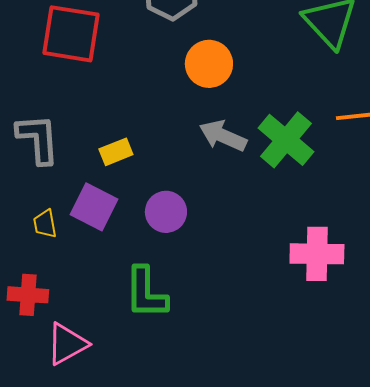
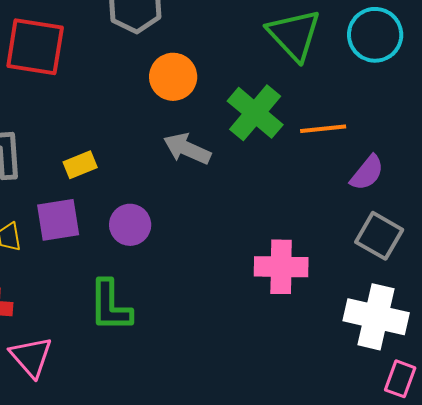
green cross: (286, 140) -> (255, 113), moved
purple square: (94, 207) -> (58, 220), turned -36
pink triangle: (67, 344) -> (31, 357), turned -42

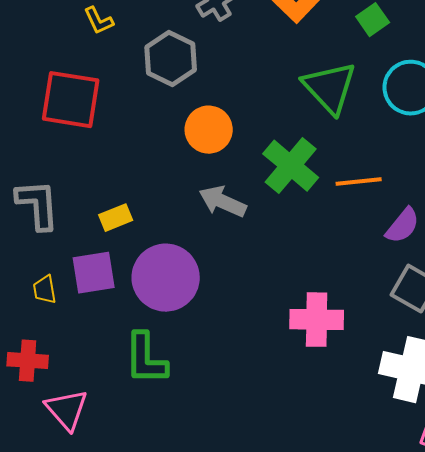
purple circle: (130, 225) -> (166, 278), size x1.6

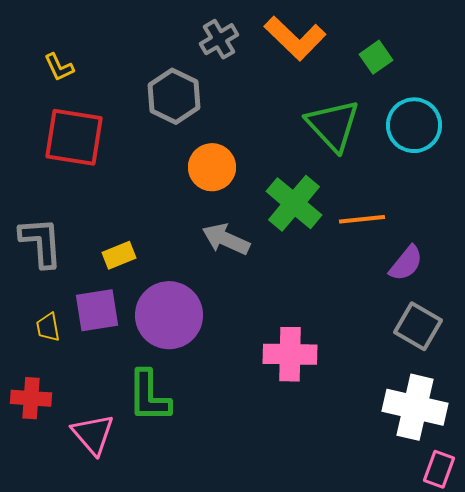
yellow L-shape: (99, 21) -> (59, 67), moved
pink cross: (317, 320) -> (290, 354), moved
pink triangle: (67, 410) -> (93, 434), moved

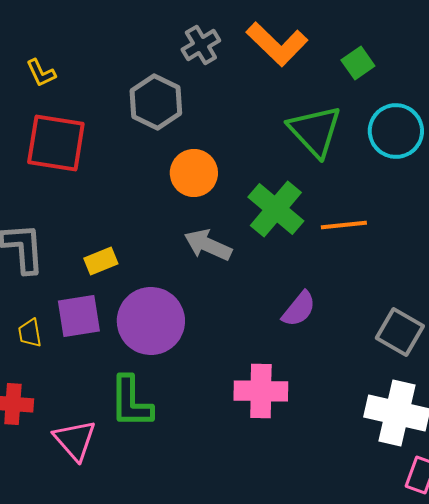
purple semicircle: (406, 263) -> (299, 309), moved
pink cross: (290, 354) -> (261, 391), moved

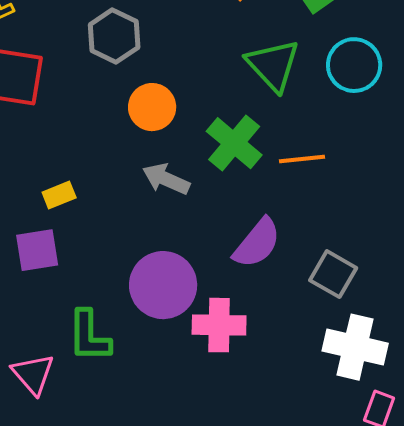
purple semicircle: (299, 309) -> (257, 243), size x1.4
purple circle: (151, 321) -> (163, 285), moved
gray square: (400, 332) -> (333, 274), moved

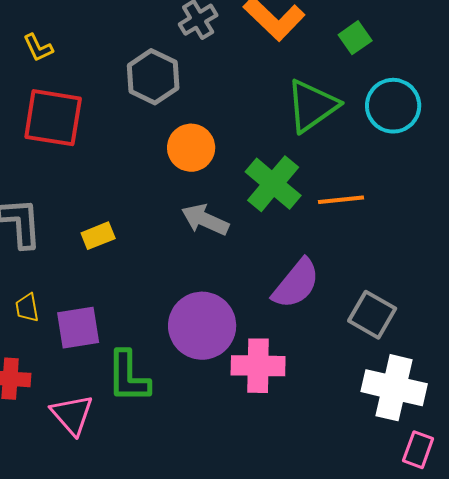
green triangle: (273, 65) -> (312, 106), turned 38
purple square: (37, 250) -> (78, 328), moved

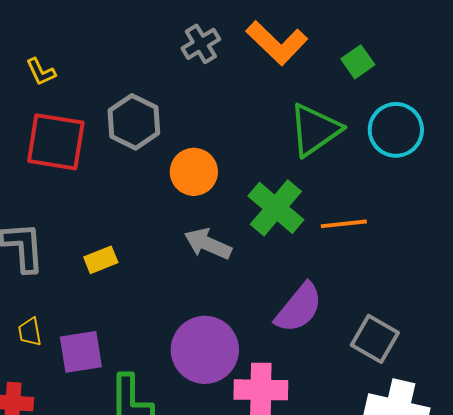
gray hexagon: (153, 77) -> (134, 122), moved

